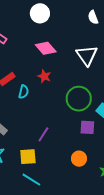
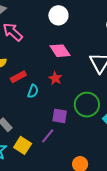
purple square: (87, 127) -> (60, 116), moved
yellow square: (28, 157) -> (23, 145), moved, turned 30

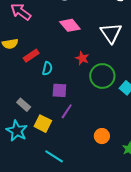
red star: (55, 78) -> (82, 58), moved
purple square: (60, 116) -> (59, 90), moved

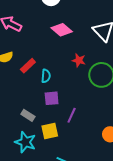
purple square: (59, 90) -> (52, 98), moved
yellow square: (43, 124) -> (50, 131), turned -30

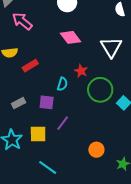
cyan semicircle: (46, 76) -> (62, 84), moved
gray rectangle: (28, 115) -> (18, 103), moved, turned -72

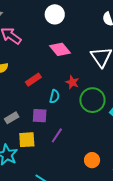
red rectangle: (30, 66) -> (33, 80), moved
yellow square: (38, 134) -> (27, 140), moved

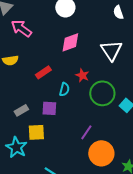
pink diamond: (60, 49) -> (70, 42), turned -70
purple line: (57, 135) -> (86, 132), moved
orange circle: (92, 160) -> (101, 153), size x1.6

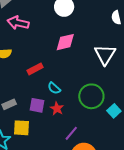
pink arrow: (21, 28) -> (18, 23), turned -30
red star: (82, 75) -> (57, 109), moved
cyan semicircle: (64, 89) -> (54, 88), turned 112

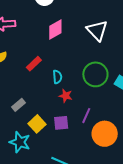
cyan semicircle: (54, 88) -> (57, 77), turned -120
purple square: (37, 105) -> (61, 123), moved
yellow square: (22, 128) -> (37, 124), turned -30

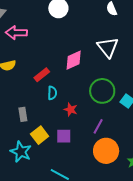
pink diamond: (55, 30) -> (74, 60), moved
cyan semicircle: (57, 77) -> (52, 93), moved
gray rectangle: (19, 105) -> (23, 114), turned -64
purple line: (86, 116) -> (98, 126), moved

